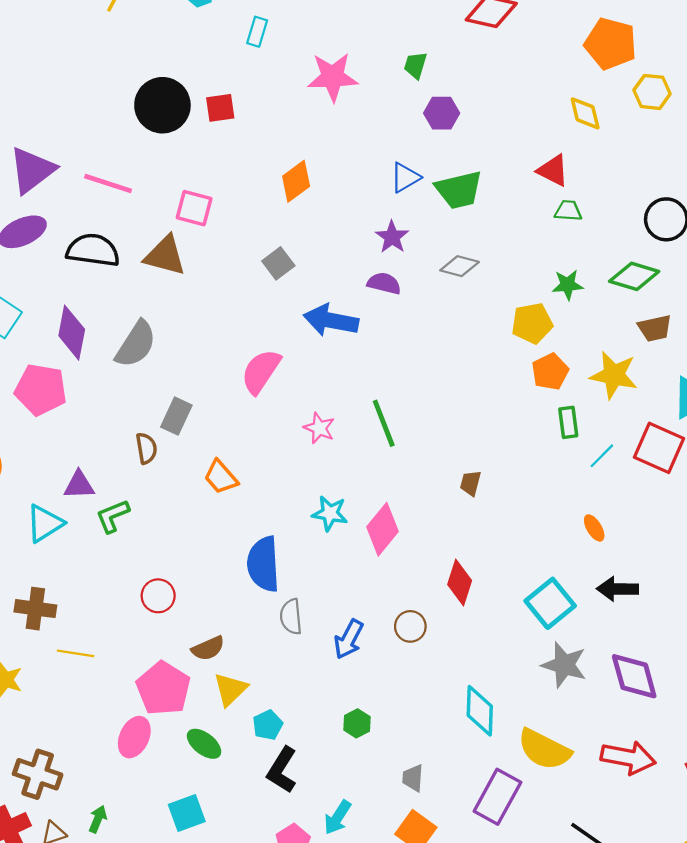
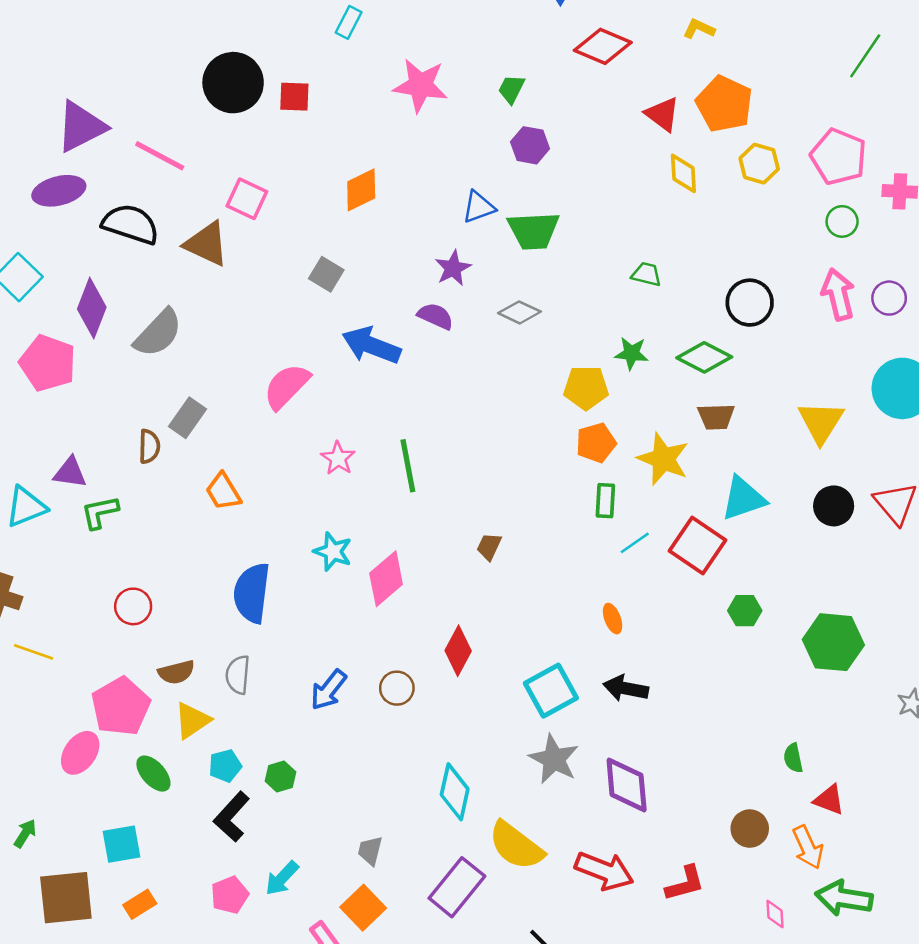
red triangle: (553, 170) -> (663, 114), moved
gray square: (278, 263) -> (326, 274), turned -32
gray semicircle: (291, 617) -> (238, 675), moved
green hexagon: (357, 723) -> (280, 776), moved

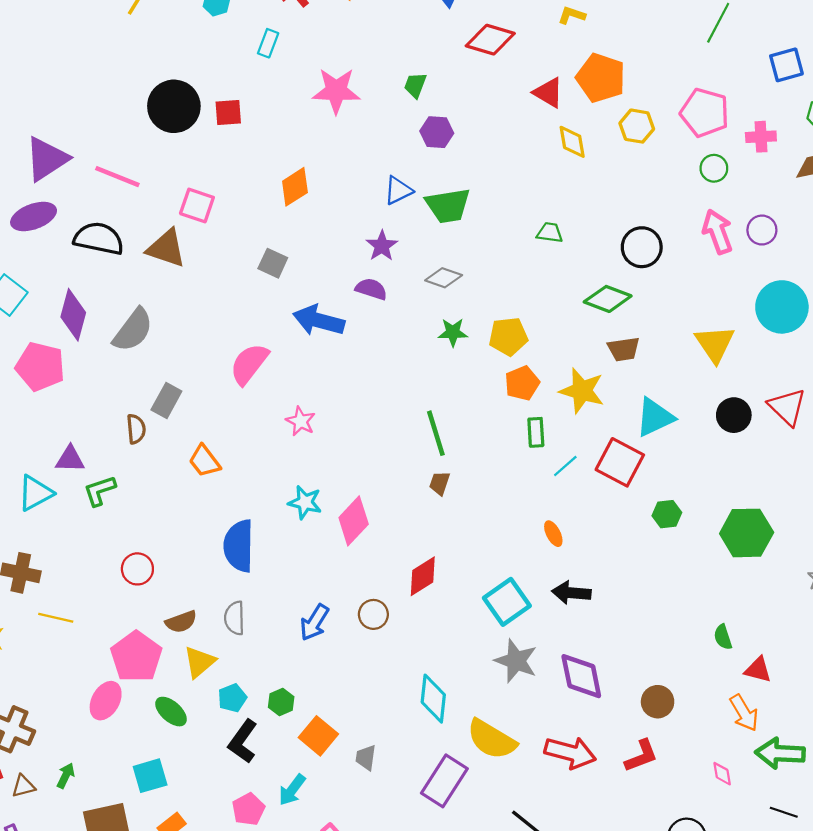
green star: (631, 353) -> (453, 332), moved
green line: (408, 466) -> (436, 433), moved
red diamond: (458, 651) -> (423, 576), turned 36
brown circle: (750, 829) -> (658, 702), moved
orange square: (363, 908) -> (318, 736), moved

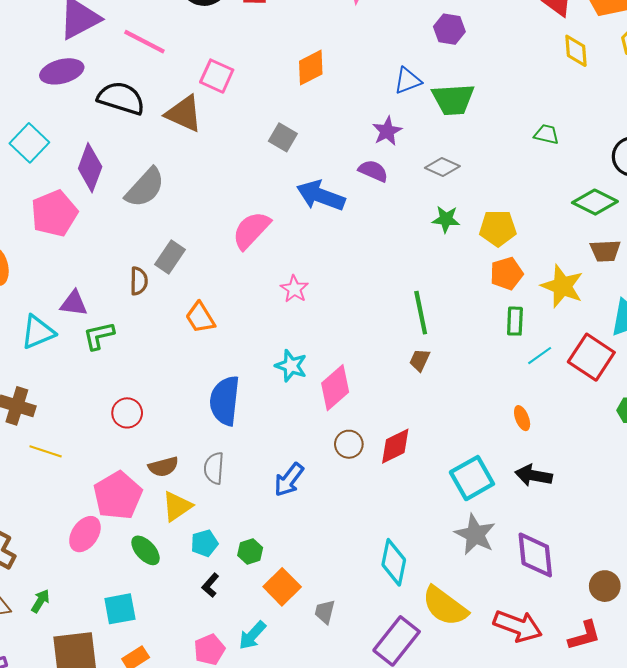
pink pentagon: (40, 367) -> (54, 213), turned 30
brown circle: (373, 614) -> (349, 444), moved
black L-shape: (243, 741) -> (210, 585), size x0.6

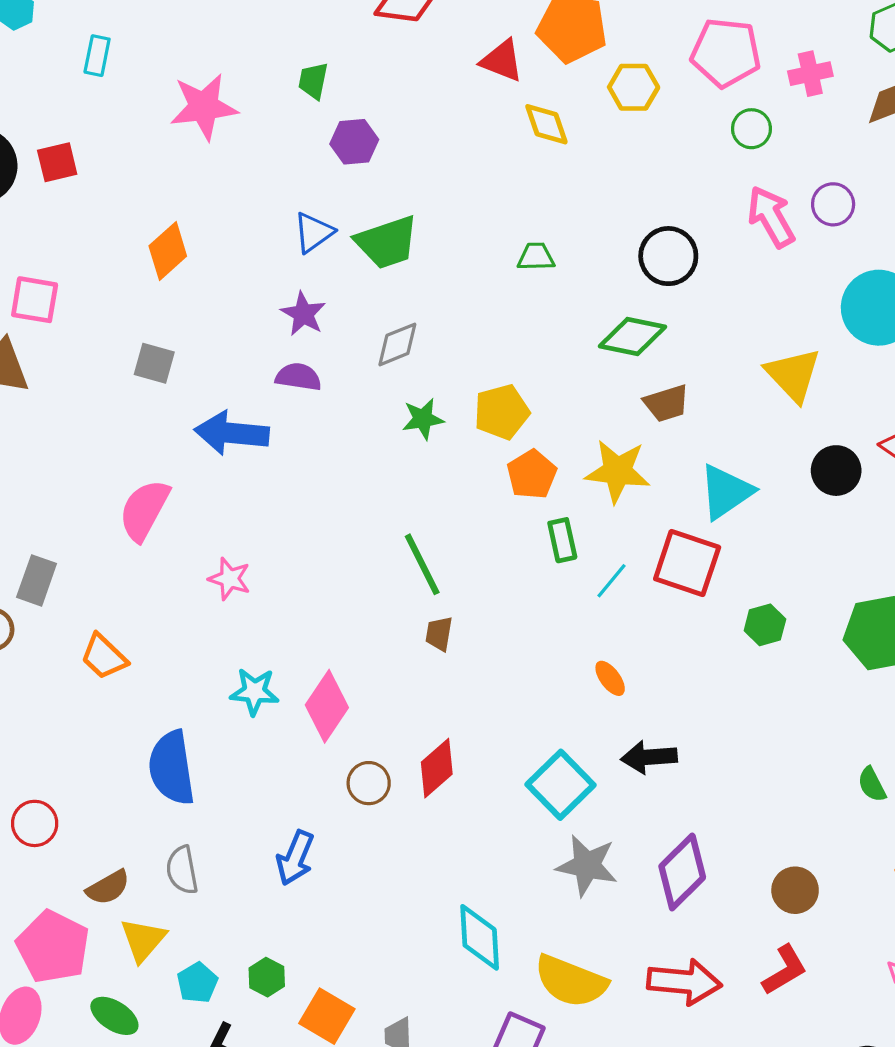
gray diamond: (442, 167) -> (397, 344), turned -32
purple diamond: (535, 555) -> (682, 872), turned 66

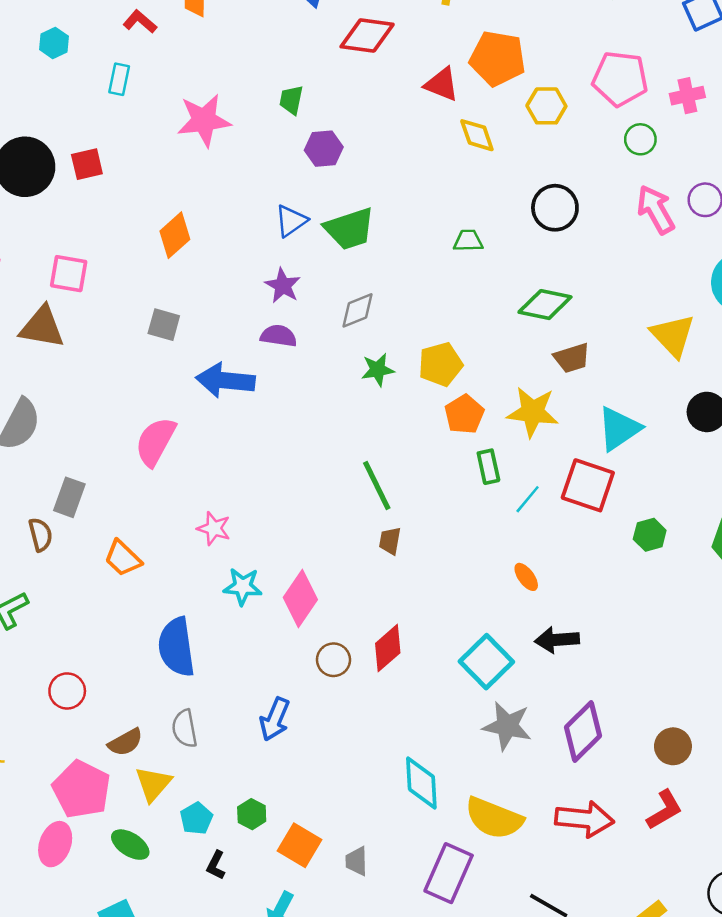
black circle: (668, 256) -> (555, 208), moved
pink star: (230, 579) -> (214, 528), moved

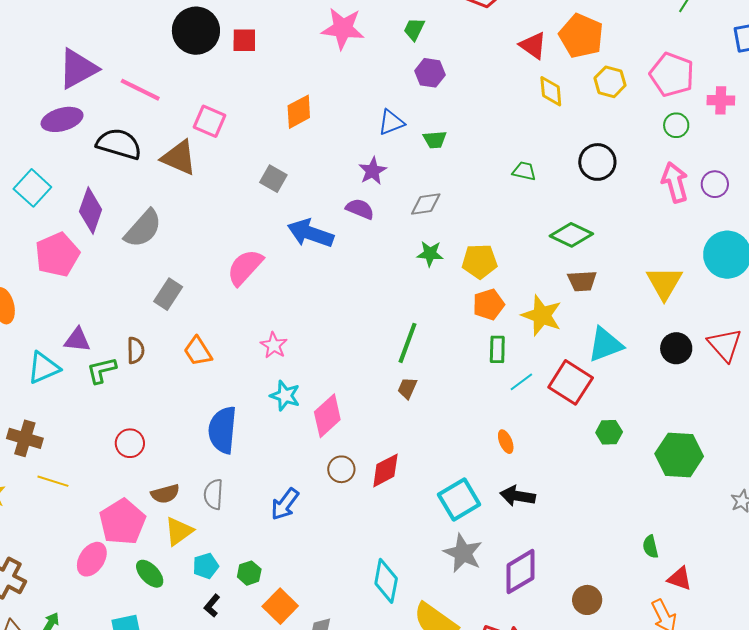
green trapezoid: (349, 229) -> (435, 140), size x0.6
green line: (377, 486) -> (408, 343), turned 33
brown semicircle: (41, 535) -> (136, 350), moved

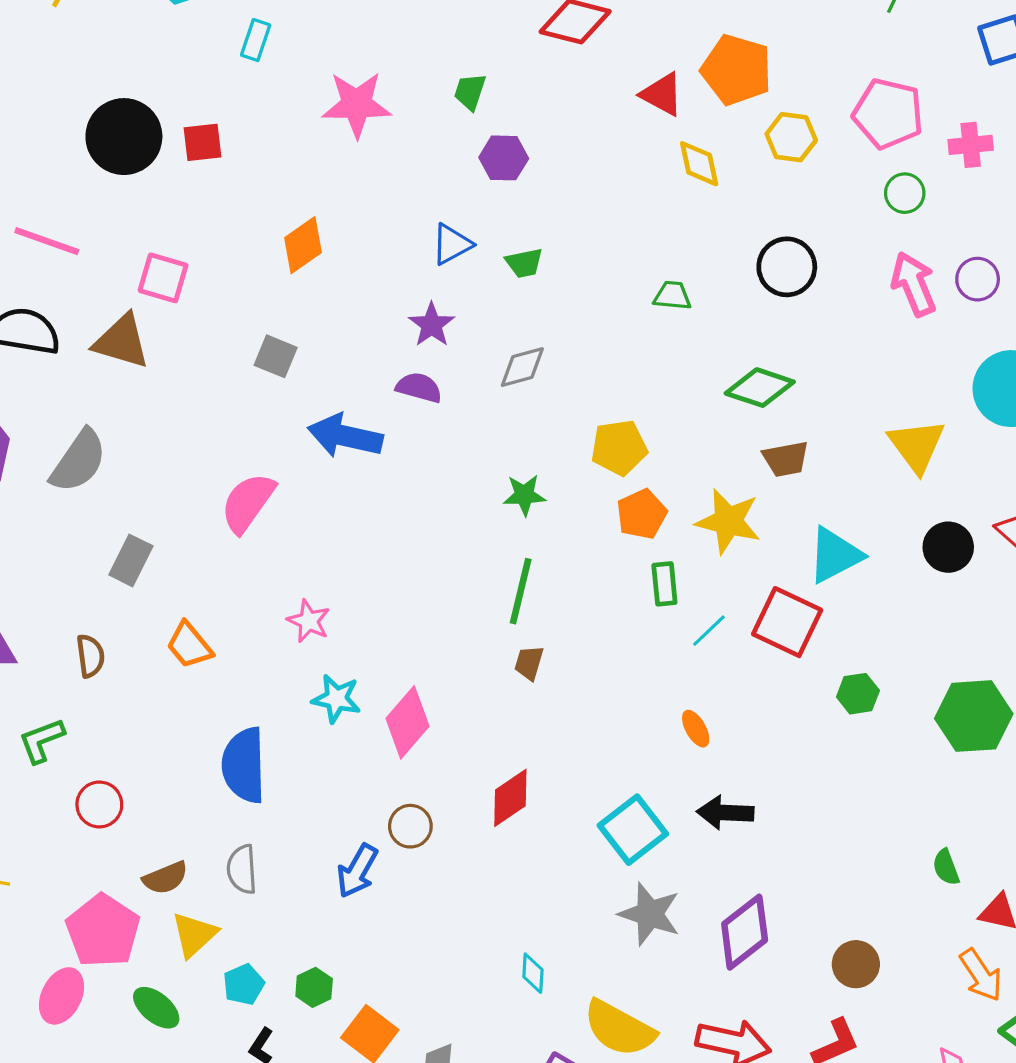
green star: (430, 254) -> (524, 495), moved
green L-shape: (102, 370) -> (42, 740), moved
brown circle: (341, 469) -> (410, 826), moved
cyan diamond: (386, 581) -> (533, 973), size x0.6

